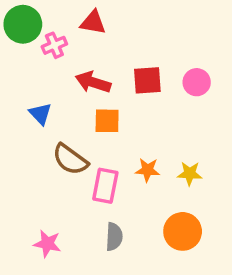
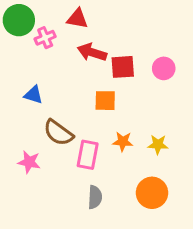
red arrow: (93, 82) -> (92, 52), moved
blue triangle: (40, 114) -> (33, 95), turned -30
orange square: (107, 121) -> (105, 101), moved
pink star: (47, 244) -> (29, 162), moved

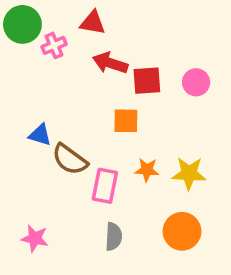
blue triangle: (33, 95) -> (40, 135), moved
yellow star: (158, 144) -> (189, 173), size x1.4
pink star: (29, 162) -> (35, 238), moved

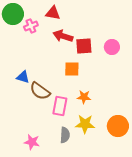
yellow star: (189, 173) -> (85, 124), moved
orange circle: (182, 231) -> (118, 126), moved
pink star: (35, 238) -> (32, 142), moved

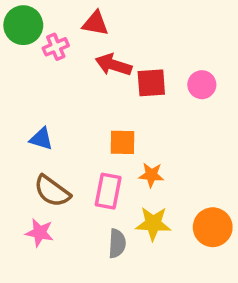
orange square: (72, 69) -> (122, 142), moved
brown semicircle: (40, 91) -> (52, 191), moved
pink star: (32, 142) -> (40, 233), moved

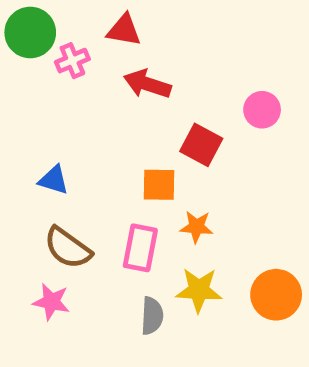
red square: (151, 83) -> (201, 145), moved, turned 32

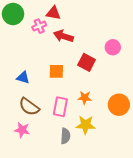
pink cross: (72, 61) -> (39, 26), moved
orange square: (159, 185) -> (56, 71), moved
orange circle: (276, 295) -> (119, 105), moved

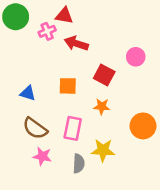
orange star: (85, 98) -> (102, 107), moved
pink star: (22, 130) -> (42, 156), moved

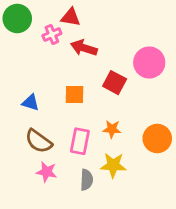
pink circle: (136, 57) -> (149, 63), size x1.5
orange star: (102, 107) -> (112, 129), moved

